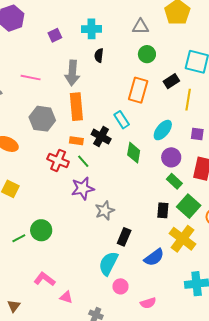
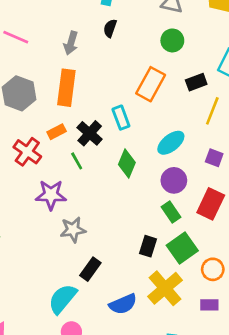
gray arrow: (72, 73) -> (71, 43), size x0.7
orange rectangle: (76, 141) -> (57, 132), turned -48
green line: (83, 161) -> (77, 161), moved

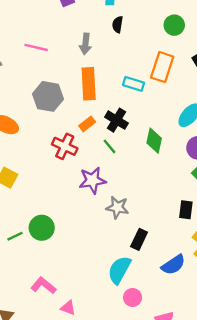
cyan rectangle: (121, 118) -> (134, 84), moved, turned -42
gray star: (73, 230) -> (117, 207), turned 30

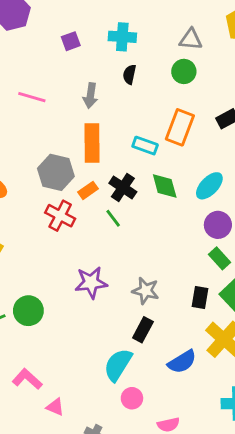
green circle: (174, 25) -> (184, 71), moved
gray hexagon: (48, 96) -> (56, 172), moved
green diamond: (154, 141) -> (165, 186), moved, turned -30
purple star: (92, 180) -> (91, 283), moved
gray star: (117, 207) -> (146, 291), moved

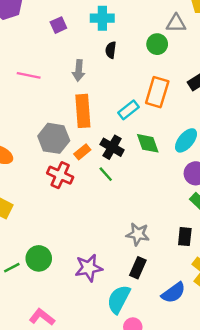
gray triangle: (191, 39) -> (176, 23), moved
cyan rectangle: (145, 146) -> (128, 110), turned -54
purple star: (91, 283) -> (89, 268), moved

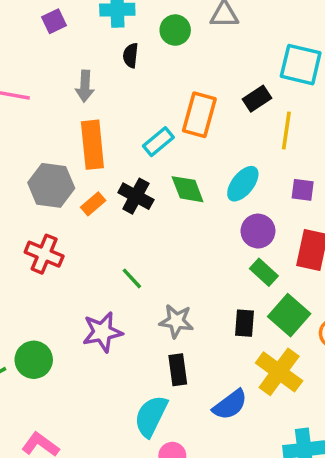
green circle: (157, 44) -> (175, 30), moved
green line: (106, 174) -> (132, 278), moved
red cross: (60, 175) -> (44, 254), moved
purple star: (89, 268) -> (102, 332), moved
black rectangle: (138, 268) -> (178, 370), turned -30

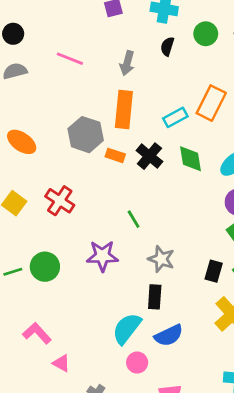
orange rectangle: (93, 204) -> (115, 155), turned 48
red cross: (44, 254) -> (60, 201), moved
blue semicircle: (230, 405) -> (169, 335), moved

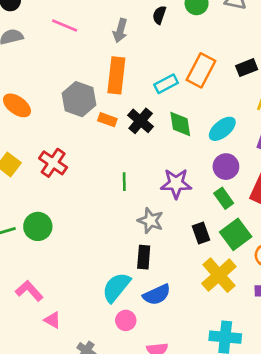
green line: (134, 219) -> (124, 182), turned 30
purple star: (102, 256) -> (176, 184), moved
black rectangle: (214, 271) -> (201, 233), turned -36

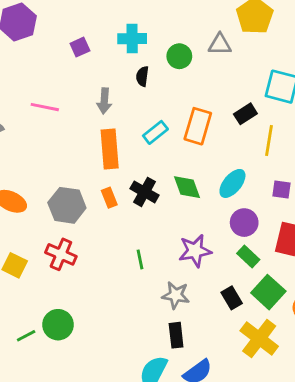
cyan rectangle: (166, 84) -> (155, 132), moved
gray hexagon: (79, 99) -> (67, 205), moved
orange rectangle: (107, 120) -> (109, 198), turned 60

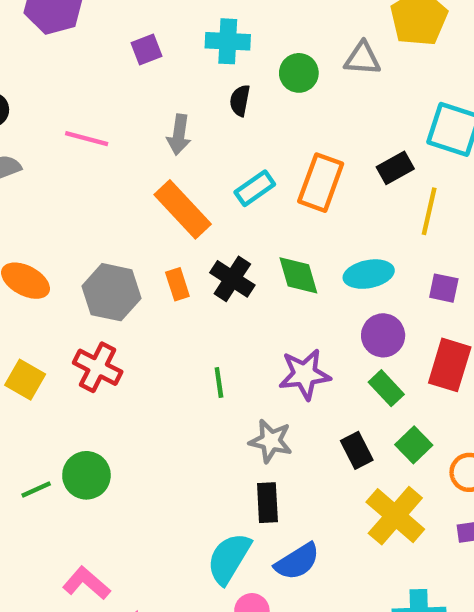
orange rectangle: (110, 149) -> (183, 209), turned -42
cyan ellipse: (232, 183) -> (369, 274), turned 36
green square: (268, 292) -> (414, 445), size x0.7

